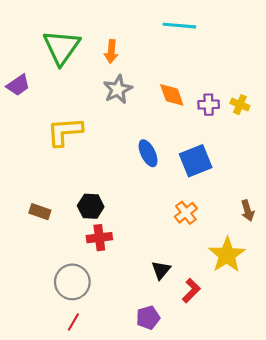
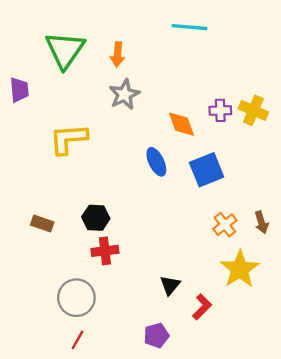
purple trapezoid: (18, 85) -> (19, 90), turned -60
orange diamond: (172, 95) -> (181, 124), moved
yellow cross: (240, 105) -> (253, 110), size x1.4
orange cross: (186, 213) -> (225, 225), moved

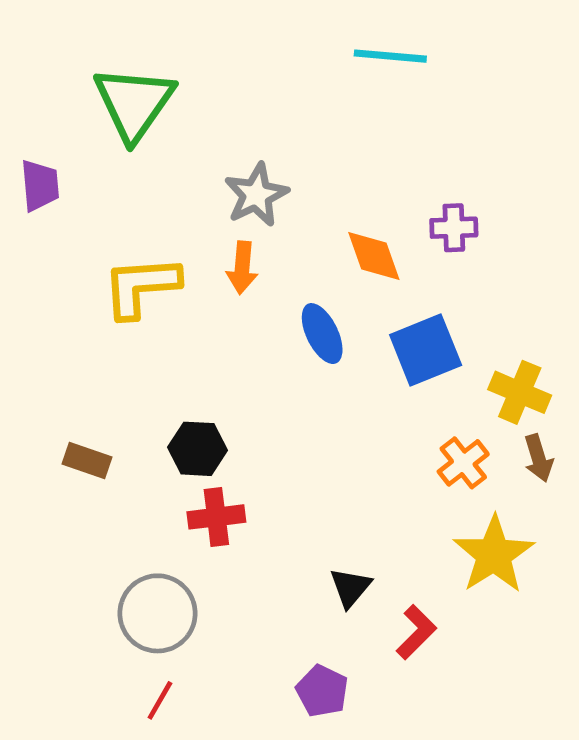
orange arrow: (118, 54) -> (242, 268), moved
yellow cross: (253, 110) -> (520, 392), moved
purple pentagon: (156, 335) -> (322, 691), turned -30

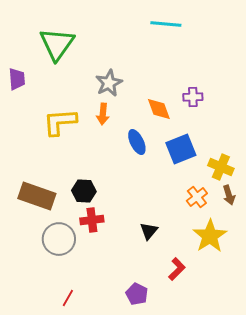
brown rectangle: (87, 461) -> (37, 196), size x1.8
black triangle: (350, 588) -> (149, 231), moved
gray circle: (158, 613) -> (59, 239), moved

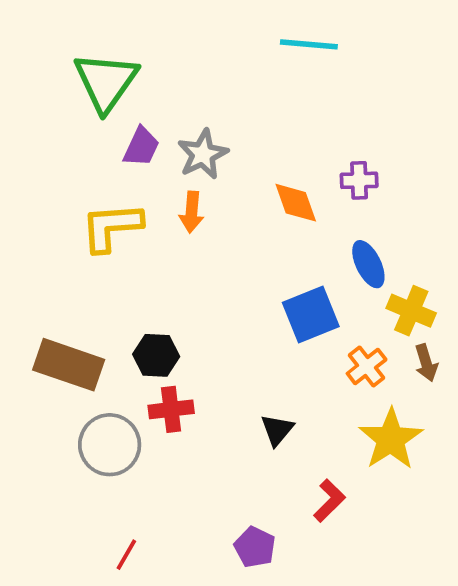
purple trapezoid: (17, 79) -> (141, 147), moved, turned 30
blue ellipse: (137, 142) -> (368, 264), moved
blue square: (181, 149) -> (311, 314), moved

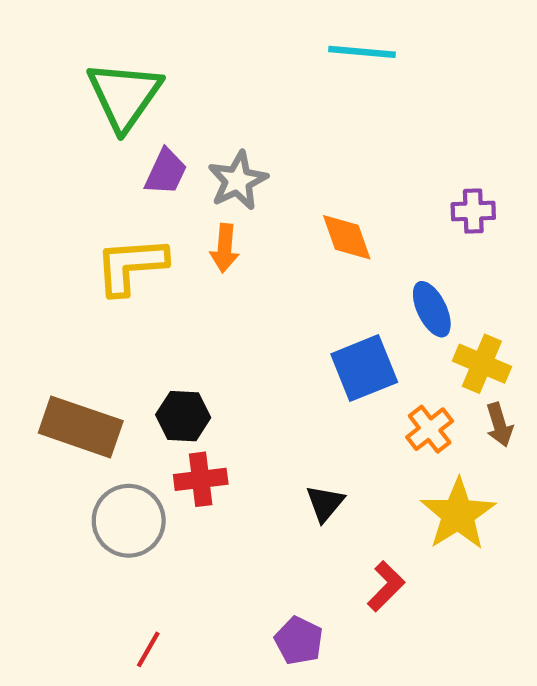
purple cross: (359, 180) -> (473, 211), moved

